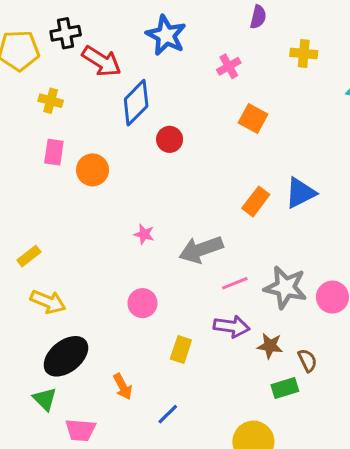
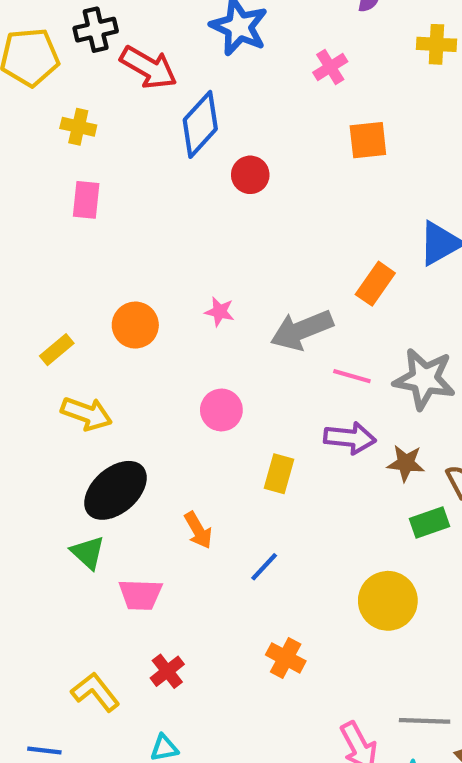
orange square: (253, 119) -> (368, 140), turned -32
orange circle: (93, 170) -> (135, 325), moved
orange rectangle: (256, 201) -> (375, 284), moved
pink line: (235, 283) -> (352, 376), turned 40

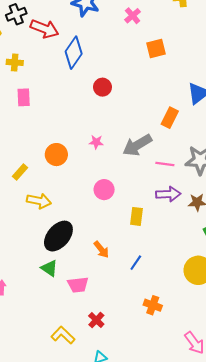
red circle: (250, 175) -> (102, 87), moved

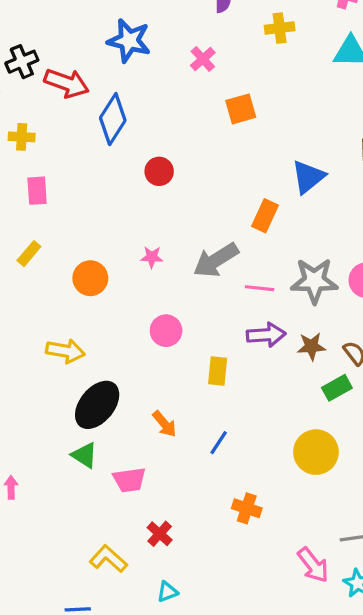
yellow rectangle: (20, 172) -> (29, 254), moved

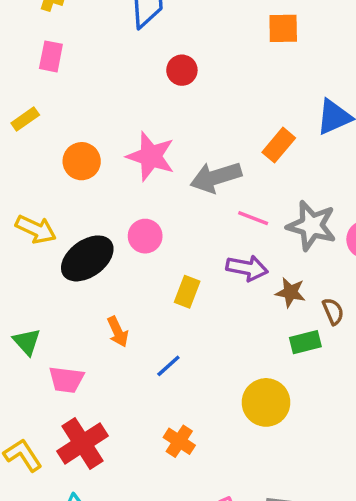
pink star: (152, 257) -> (151, 156), size x2.0
black ellipse: (97, 405) -> (87, 258), moved
red cross: (160, 534) -> (83, 443), size x1.8

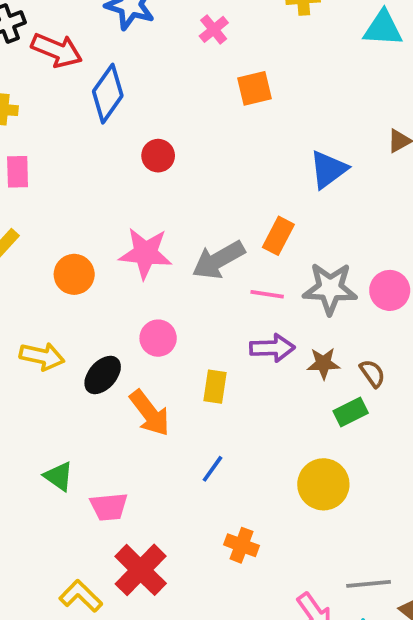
orange rectangle: (279, 145) -> (278, 236), moved
black ellipse: (87, 258) -> (103, 375), size x0.7
orange arrow: (118, 332) -> (150, 413), moved, size x1.5

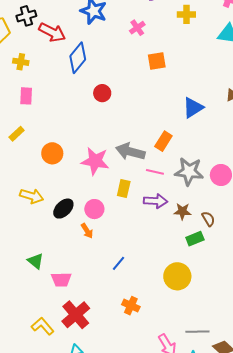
pink star: (145, 253) -> (95, 161), moved
gray arrow: (218, 260) -> (130, 152), turned 40
pink circle: (158, 338) -> (94, 209), moved
yellow rectangle: (215, 387) -> (124, 188), moved
orange arrow: (150, 413) -> (87, 231), size x0.6

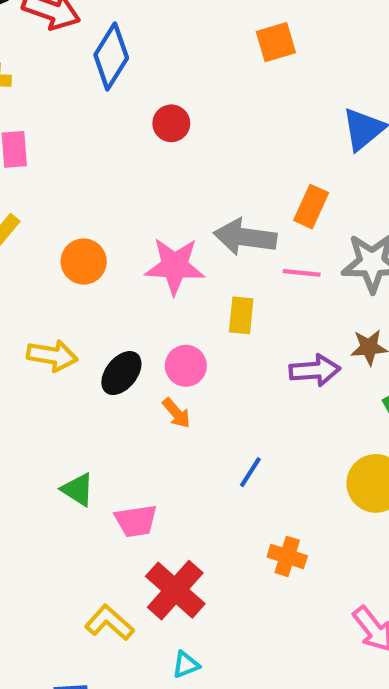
purple arrow: (156, 201) -> (315, 370), moved

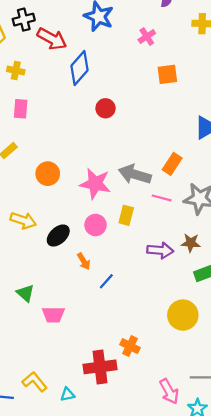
pink circle: (186, 366) -> (96, 225), moved
blue line: (250, 472) -> (106, 281), moved
red cross: (175, 590) -> (100, 367), moved, turned 32
yellow L-shape: (109, 623) -> (35, 382), moved

